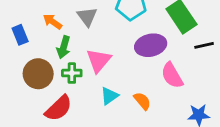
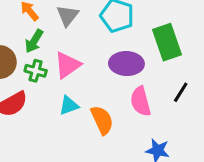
black line: (204, 45) -> (181, 92), moved, turned -60
orange semicircle: (142, 101) -> (102, 120), size x1.4

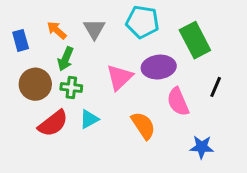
pink triangle: (67, 65) -> (120, 77), moved
cyan triangle: (69, 105) -> (89, 119), moved

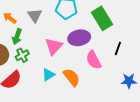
green cross: (71, 87) -> (22, 55), turned -32
cyan triangle: (89, 119) -> (48, 75), moved
blue star: (202, 147) -> (129, 81), moved

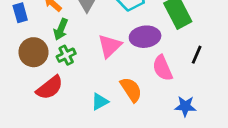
cyan triangle: (48, 75) -> (100, 102), moved
blue star: (129, 81) -> (185, 106), moved

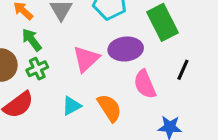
green arrow: (61, 29) -> (32, 40), turned 120
cyan triangle: (100, 102) -> (72, 106), moved

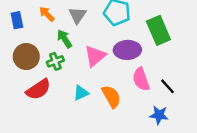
green arrow: (32, 40) -> (64, 39), moved
black line: (183, 70) -> (167, 86), moved, turned -70

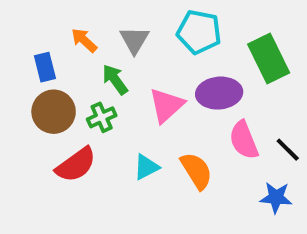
blue rectangle: (17, 20) -> (45, 67), moved

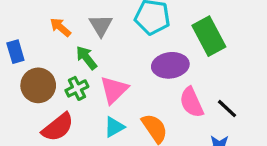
blue rectangle: (45, 67) -> (15, 52), moved
pink triangle: (166, 105) -> (114, 90), moved

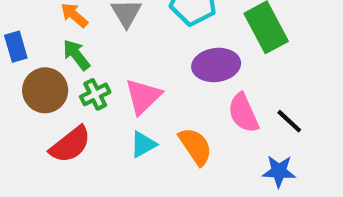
green arrow: (86, 58) -> (76, 55), moved

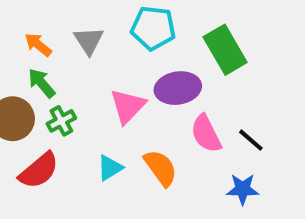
pink triangle: (143, 96) -> (128, 106), moved

